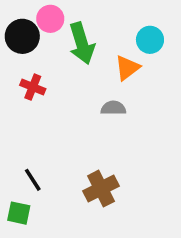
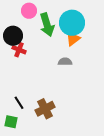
black circle: (22, 36) -> (13, 36), moved
cyan circle: (150, 40) -> (72, 23), moved, size x1.6
brown cross: (101, 189) -> (45, 109), moved

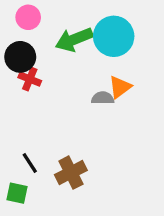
pink circle: (29, 11) -> (28, 17), moved
green arrow: (47, 25) -> (74, 39), turned 85
orange triangle: (73, 39) -> (120, 87), moved

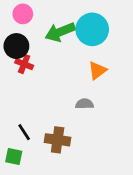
gray semicircle: (103, 98) -> (84, 104), moved
brown cross: (71, 173) -> (58, 140), turned 35

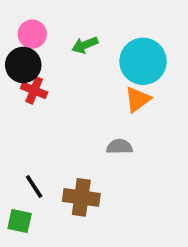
pink circle: (23, 14) -> (32, 34), moved
cyan circle: (92, 29) -> (143, 61), moved
green arrow: (60, 32) -> (85, 45), size x0.6

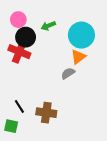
black circle: (23, 65) -> (26, 37), moved
red cross: (34, 90) -> (19, 52), size x1.5
gray semicircle: (119, 147) -> (68, 73), moved, turned -32

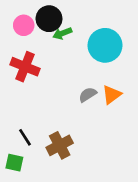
black circle: (26, 37) -> (49, 19), moved
orange triangle: (78, 57) -> (112, 95), moved
brown cross: (46, 113) -> (60, 145), turned -36

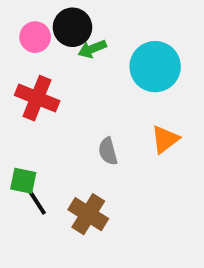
gray semicircle: (88, 95) -> (108, 151), moved, turned -72
brown cross: (60, 145) -> (88, 214), turned -30
green square: (14, 163) -> (23, 181), moved

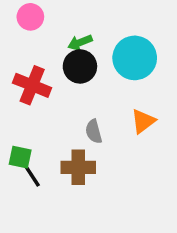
black circle: (72, 27) -> (80, 66), moved
pink circle: (35, 37) -> (30, 17), moved
brown cross: (88, 214) -> (78, 167), moved, turned -32

